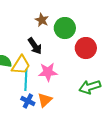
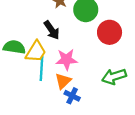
orange triangle: (45, 100) -> (63, 81), moved
blue cross: (28, 101) -> (72, 96), moved

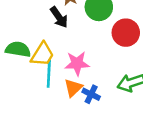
black arrow: (52, 30) -> (59, 17), moved
blue cross: (72, 96) -> (91, 94), moved

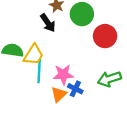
pink star: (77, 63) -> (63, 75), moved
orange triangle: (73, 88) -> (59, 94), moved

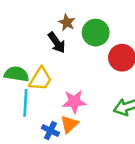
cyan line: (39, 71) -> (25, 103), moved
blue cross: (75, 89) -> (50, 131), moved

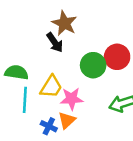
brown star: (67, 23) -> (64, 23), size x1.5
green circle: (96, 33) -> (93, 65), moved
yellow trapezoid: (40, 79) -> (51, 87), moved

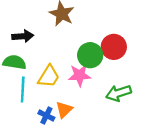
black arrow: (55, 42) -> (23, 36), moved, turned -60
pink star: (72, 99) -> (80, 75), moved

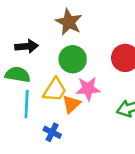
green circle: (90, 55) -> (73, 59), moved
orange triangle: (64, 110) -> (71, 104), moved

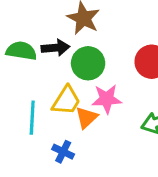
black arrow: (27, 46) -> (55, 48), moved
green semicircle: (18, 75) -> (21, 51), moved

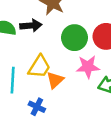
green circle: (88, 63) -> (74, 38), moved
pink star: (107, 99) -> (88, 67), moved

